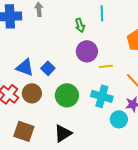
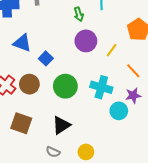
yellow line: (106, 66) -> (112, 50), moved, turned -48
blue triangle: (25, 67) -> (22, 43), moved

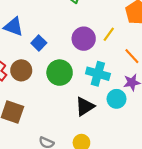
purple circle: (86, 41) -> (84, 39), moved
black triangle: (61, 125) -> (85, 107), moved

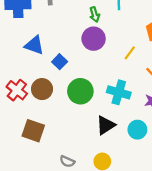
purple circle: (84, 39) -> (94, 39), moved
cyan circle: (117, 99) -> (137, 130), moved

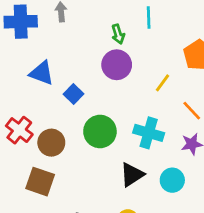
brown circle: (42, 89) -> (51, 143), moved

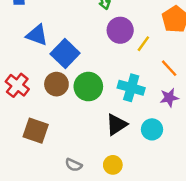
purple circle: (117, 65) -> (120, 30), moved
blue square: (74, 94) -> (65, 53), size x1.6
brown circle: (51, 143) -> (56, 84), moved

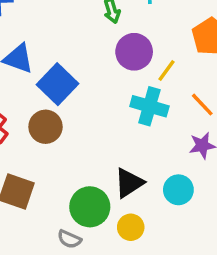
green circle: (88, 87) -> (90, 207), moved
cyan cross: (131, 88) -> (149, 106), moved
yellow circle: (113, 165) -> (131, 227), moved

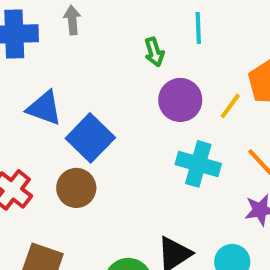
yellow line: (166, 71) -> (230, 106), moved

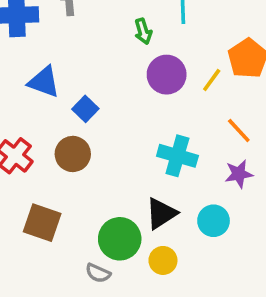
blue square: (90, 138) -> (85, 109), size x0.6
cyan cross: (198, 164) -> (177, 156), moved

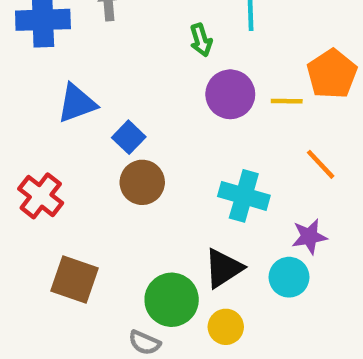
yellow line: (212, 80) -> (287, 101), turned 55
blue triangle: (44, 82) -> (77, 103), turned -40
brown circle: (73, 154) -> (142, 182), moved
purple star: (239, 174) -> (309, 237), moved

